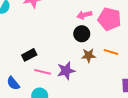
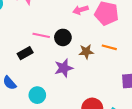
black circle: (82, 34) -> (63, 37), moved
pink line: (43, 72) -> (41, 35), moved

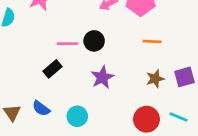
brown star: (86, 52) -> (155, 79), moved

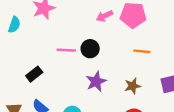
black rectangle: (52, 69) -> (34, 74), moved
brown star: (155, 79) -> (133, 86), moved

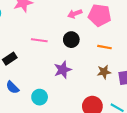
black circle: (90, 49) -> (71, 40), moved
brown star: (133, 86) -> (104, 72), moved

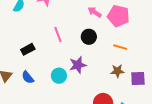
pink arrow: (75, 14) -> (95, 12), turned 48
pink line: (39, 40) -> (58, 34), turned 56
cyan circle: (40, 97) -> (59, 76), moved

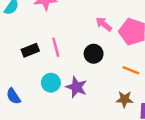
black rectangle: (28, 49) -> (30, 50), moved
purple star: (78, 65) -> (76, 87), turned 30
cyan circle: (59, 76) -> (51, 83), moved

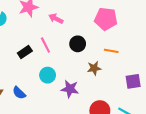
pink arrow: (104, 24) -> (56, 19), moved
purple star: (76, 87) -> (70, 89), moved
brown star: (125, 99) -> (94, 68), moved

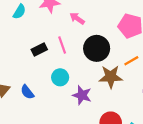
black circle: (78, 44) -> (97, 48), size x1.5
orange line: (111, 51) -> (131, 61), turned -48
brown star: (94, 68) -> (111, 77), size x1.5

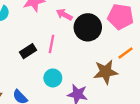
pink line: (62, 45) -> (51, 44), turned 36
black circle: (97, 48) -> (88, 27), moved

